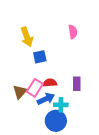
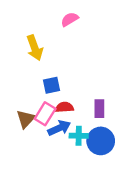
pink semicircle: (73, 32) -> (70, 19), moved, turned -112
blue square: (40, 57) -> (52, 85), moved
blue circle: (56, 121) -> (101, 141), moved

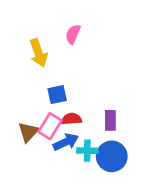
pink semicircle: (70, 19) -> (73, 34), moved, turned -36

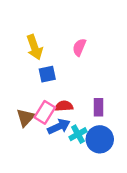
pink semicircle: (73, 34) -> (79, 47), moved
blue square: (57, 95) -> (47, 74), moved
cyan cross: (87, 151) -> (78, 134), turned -30

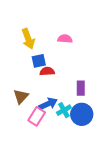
pink semicircle: (79, 47) -> (65, 39), turned 72
red semicircle: (64, 106) -> (47, 71), moved
pink rectangle: (45, 112) -> (37, 116), moved

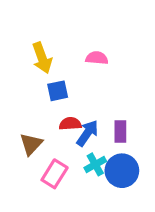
red semicircle: (47, 71) -> (70, 124), moved
blue arrow: (48, 104) -> (87, 133), moved, turned -30

